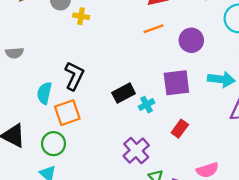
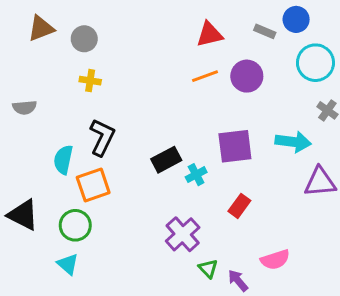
yellow cross: (81, 16) -> (90, 81), moved
purple circle: (191, 40) -> (247, 76), moved

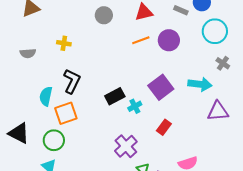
gray circle: (84, 39) -> (104, 15), moved
gray semicircle: (25, 107) -> (28, 53), moved
purple square: (235, 146) -> (161, 87), turned -30

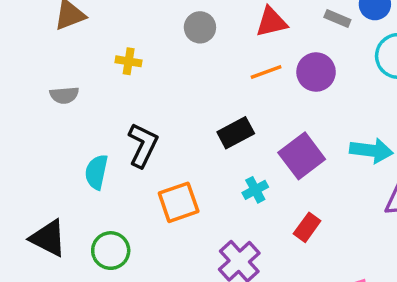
yellow cross: (64, 43) -> (129, 61), moved
black rectangle: (115, 96) -> (236, 133), moved
orange square: (66, 113) -> (179, 202), moved

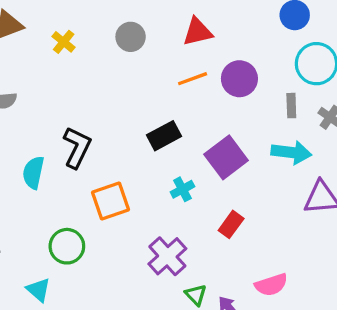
gray rectangle: (337, 18) -> (291, 106), moved, turned 65
yellow cross: (129, 61) -> (64, 42), moved, turned 30
green circle: (111, 251) -> (67, 246), moved

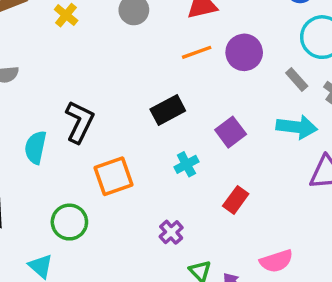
gray rectangle: (291, 106) -> (297, 80), turned -40
purple square: (226, 157) -> (231, 132), size x0.7
purple cross: (167, 256) -> (171, 232), size x0.6

